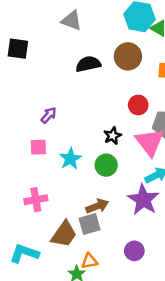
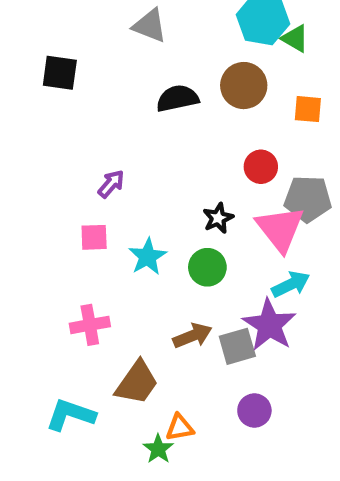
gray square: (90, 224) -> (237, 346), moved

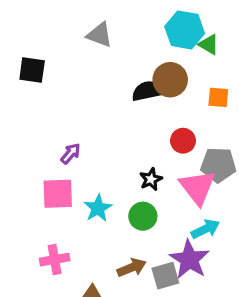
black semicircle: (177, 98) -> (148, 91), moved
pink square: (94, 237) -> (58, 194), size x1.5

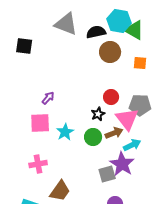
gray triangle: (100, 35) -> (66, 24), size x1.4
green triangle: (209, 44) -> (134, 30), size x1.5
black semicircle: (148, 91) -> (96, 32), moved
red circle: (183, 141) -> (111, 97), moved
brown arrow: (132, 268) -> (114, 133), moved

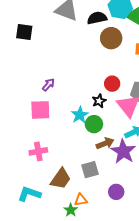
cyan star: (65, 132) -> (80, 115), moved
brown arrow: (114, 133) -> (105, 143), moved
gray square: (107, 174) -> (90, 170), moved

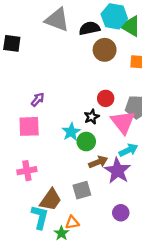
purple circle: (116, 192) -> (121, 213), moved
cyan L-shape: (29, 194) -> (40, 217), moved, turned 85

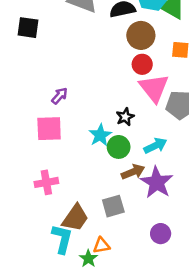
red circle: (106, 98) -> (142, 64), moved
pink triangle: (123, 122) -> (154, 88), moved
cyan arrow: (128, 150) -> (155, 146), moved

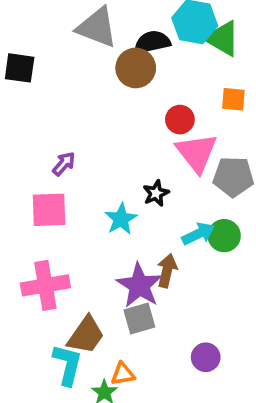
brown circle: (141, 35) -> (136, 68), moved
green circle: (119, 147) -> (224, 236), moved
brown arrow: (133, 172) -> (167, 271), turned -55
pink cross: (46, 182) -> (45, 285), size x1.4
purple star: (157, 182) -> (139, 285), moved

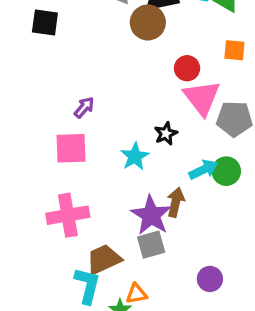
brown trapezoid: (86, 335) -> (104, 259), turned -150

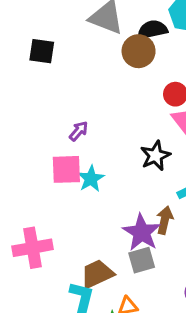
black star: (166, 134) -> (155, 156), size x1.4
cyan star: (135, 156) -> (91, 179), moved
pink cross: (68, 215) -> (33, 248), moved

